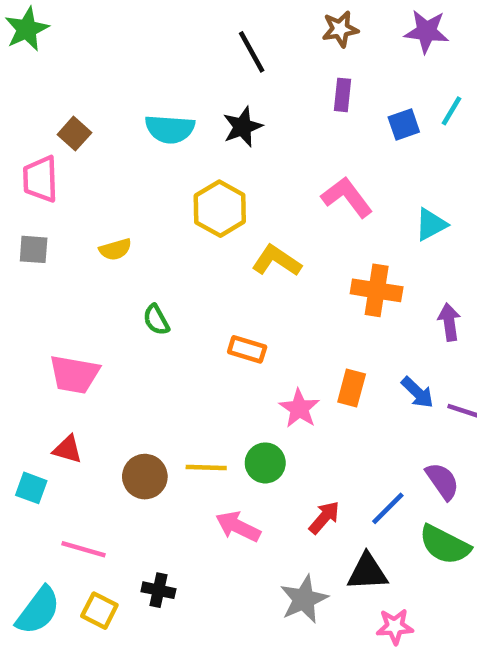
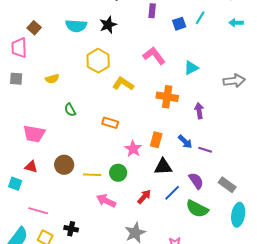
brown circle: (145, 477) -> (64, 165), moved
black triangle: (367, 572) -> (163, 167), moved

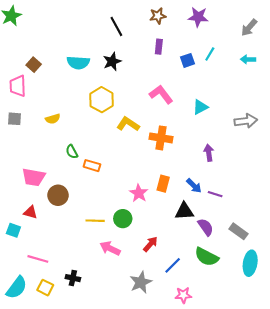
orange cross: (167, 97) -> (161, 138), moved
orange rectangle: (110, 123) -> (92, 166), moved
brown circle: (64, 165) -> (58, 195), moved
black triangle: (163, 167) -> (184, 211), moved
blue line: (172, 193) -> (173, 265), moved

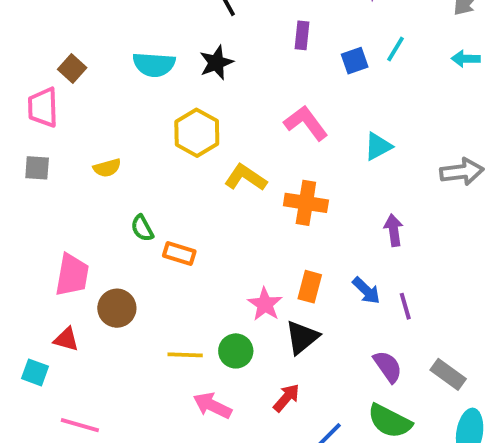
pink trapezoid: (34, 177) -> (72, 275), turned -90
purple line: (215, 194) -> (405, 306), turned 56
black triangle: (184, 211) -> (302, 337), moved, turned -36

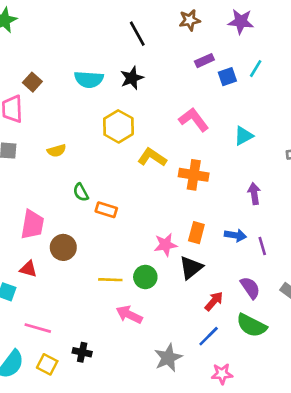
purple rectangle: (302, 35) -> (204, 61), moved, turned 60
blue arrow: (366, 291) -> (235, 235), turned -35
pink star: (265, 304) -> (165, 245), turned 30
red arrow: (286, 398) -> (214, 301), moved

